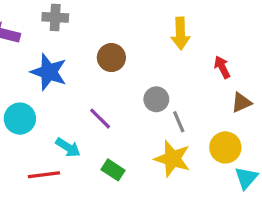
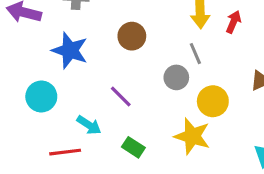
red arrow: (222, 67) -> (233, 22), moved, turned 50
gray line: (179, 122) -> (195, 54), moved
yellow circle: (225, 147) -> (213, 101), moved

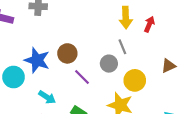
brown circle: (132, 36) -> (67, 53), moved
blue star: (70, 50) -> (37, 60), moved
purple line: (121, 96) -> (82, 77), moved

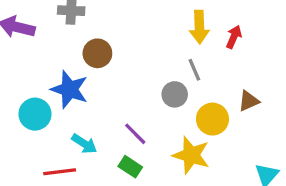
brown circle: (67, 53) -> (97, 53), moved
brown triangle: (168, 66) -> (249, 101), moved
purple line: (82, 77) -> (135, 134), moved

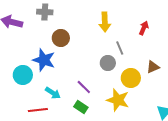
yellow arrow: (199, 27) -> (105, 22), moved

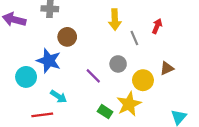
gray line: (120, 48) -> (134, 38), moved
purple line: (84, 87) -> (93, 76), moved
yellow star: (118, 100) -> (129, 104), turned 30
green rectangle: (81, 107) -> (105, 112), moved

